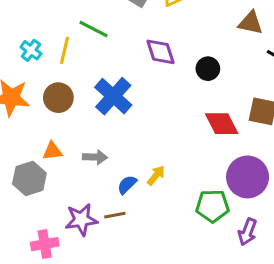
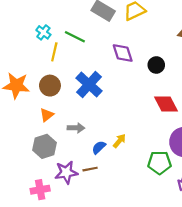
cyan cross: (31, 50) -> (43, 32), moved
orange triangle: (52, 151) -> (47, 115), moved, turned -32
gray hexagon: (29, 178) -> (45, 146), moved

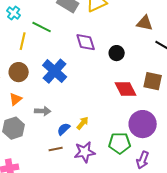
cyan cross: (43, 32) -> (14, 13), moved
purple star: (66, 172) -> (85, 152), moved

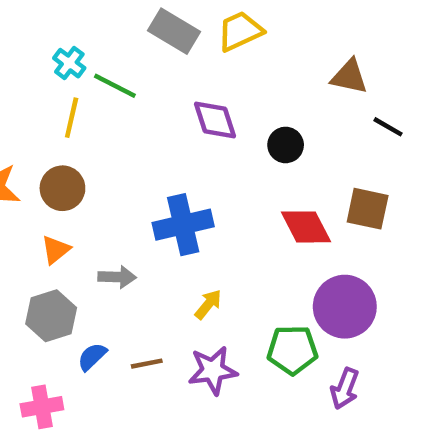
cyan cross: (14, 13) -> (69, 63), moved
blue cross: (55, 71) -> (183, 225), moved, turned 35
blue semicircle: (64, 129) -> (92, 357), moved

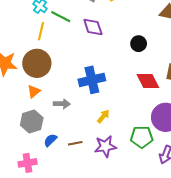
purple diamond: (215, 120) -> (93, 27), moved
brown circle: (62, 188) -> (37, 63), size x1.4

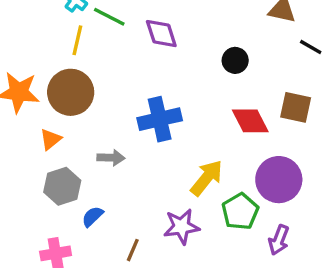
orange triangle: (34, 91) -> (51, 139), moved
yellow arrow: (103, 116) -> (207, 178), moved, size x1.6
green pentagon: (142, 137) -> (240, 211), turned -30
brown line: (75, 143) -> (133, 250), moved, turned -56

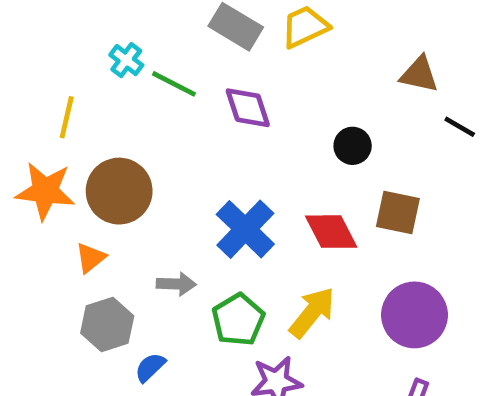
yellow line: (77, 40) -> (67, 117), moved
brown square: (296, 107) -> (398, 213), moved
blue cross: (160, 119) -> (245, 229), turned -33
red diamond: (250, 121) -> (331, 232), moved
green pentagon: (240, 211) -> (238, 320), moved

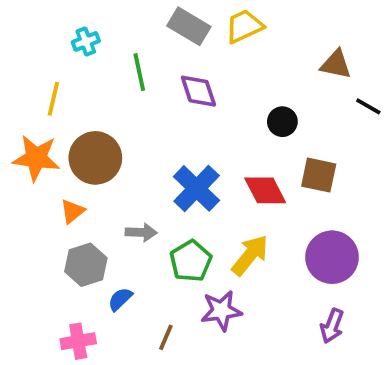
cyan cross: (126, 60) -> (86, 41), moved, turned 32
green line: (174, 84) -> (139, 72), turned 51

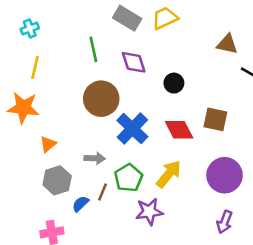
cyan cross: (86, 41) -> (30, 29), moved
black circle: (282, 122) -> (174, 83), moved
brown circle: (95, 158) -> (101, 99), moved
brown line: (166, 337) -> (102, 192), moved

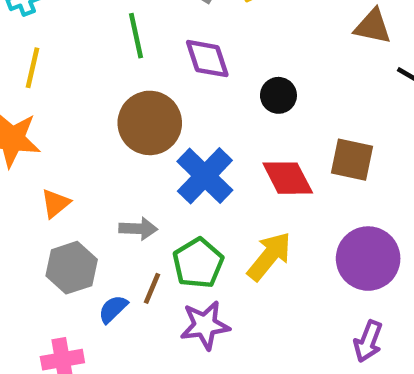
purple star: (149, 212) -> (205, 325), moved

